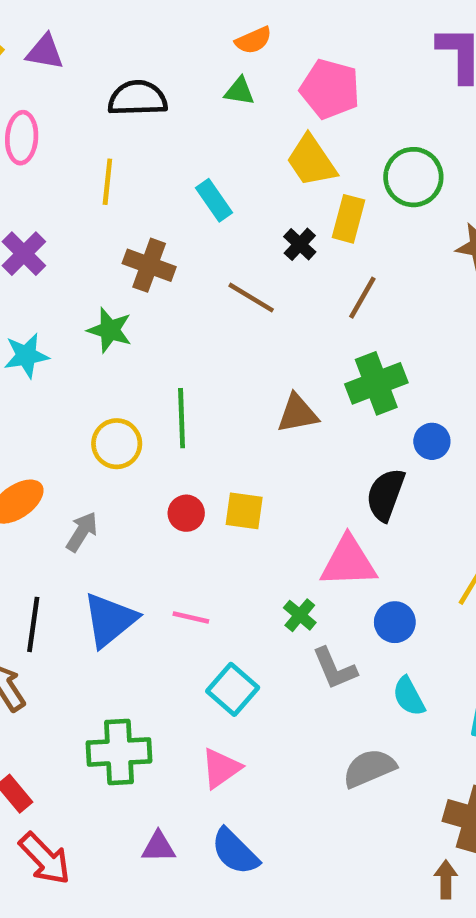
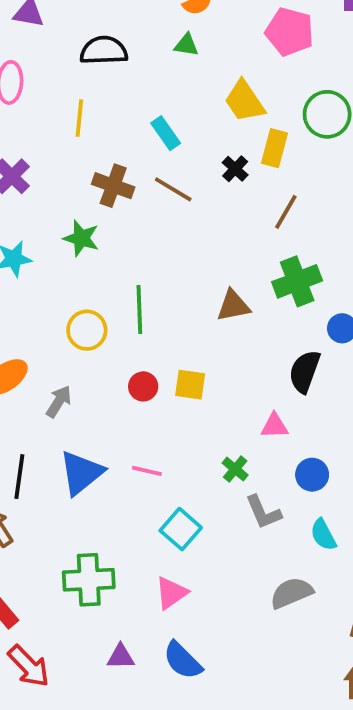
pink pentagon: (330, 89) -> (290, 32), moved
brown line: (251, 298) -> (173, 189), moved
pink triangle: (348, 562) -> (275, 426), size x0.6

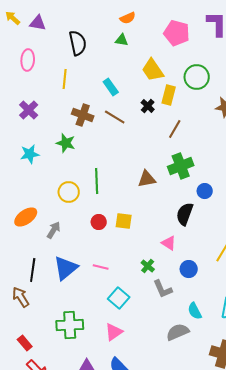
black semicircle: (104, 51) -> (78, 43), turned 80
pink triangle: (275, 426) -> (169, 243), turned 35
cyan semicircle: (323, 535) -> (195, 311), moved

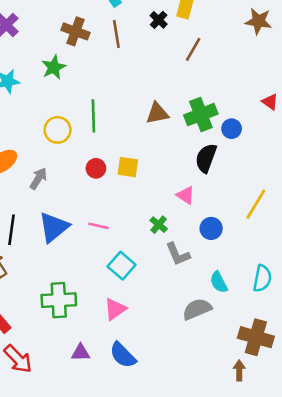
brown line: (115, 117) -> (116, 34), turned 50
green star: (66, 143) -> (54, 67), turned 30
green cross: (181, 166) -> (201, 115), moved

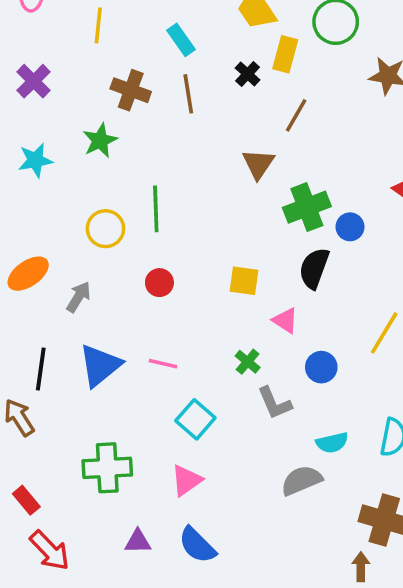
brown triangle: (157, 113) -> (258, 164), moved, turned -45
yellow square: (128, 167) -> (244, 281), moved
cyan semicircle: (219, 282) -> (332, 443), turned -75

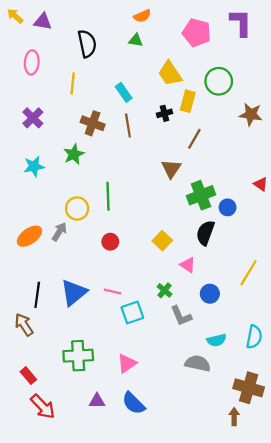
black cross: (248, 74) -> (164, 113), turned 32
yellow square: (244, 281) -> (162, 241), turned 36
gray arrow: (78, 297) -> (59, 232), moved
cyan square: (195, 419) -> (132, 313), moved, turned 30
gray semicircle: (301, 480) -> (198, 363), turned 35

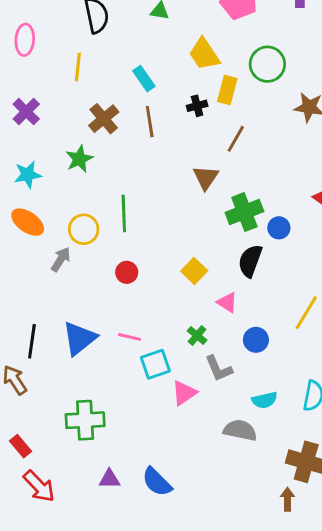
brown cross: (93, 123) -> (104, 119), turned 30
orange ellipse: (29, 236) -> (28, 222), moved, turned 70
pink triangle: (127, 363) -> (184, 393), moved

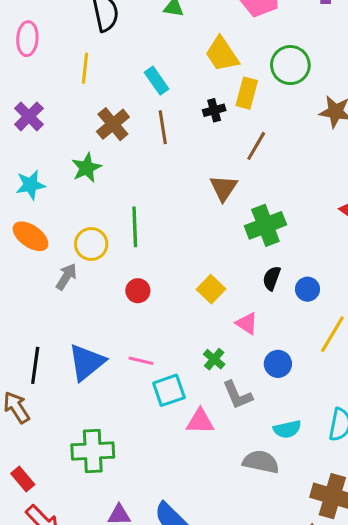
blue circle: (279, 228) -> (307, 289), moved
black semicircle: (250, 261) -> (272, 278), size x0.7
pink triangle: (184, 393) -> (200, 421), turned 36

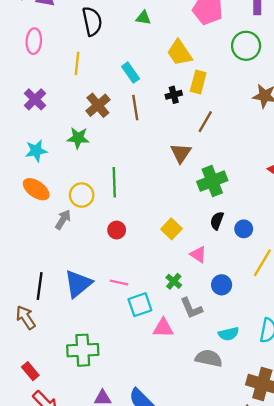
green circle: (290, 65) -> (246, 46), moved
green star: (87, 168) -> (78, 138), turned 30

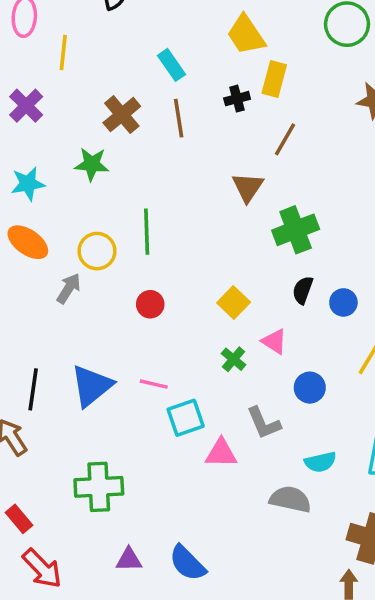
yellow line: (77, 63) -> (63, 52), moved
green cross: (174, 281) -> (234, 359), moved

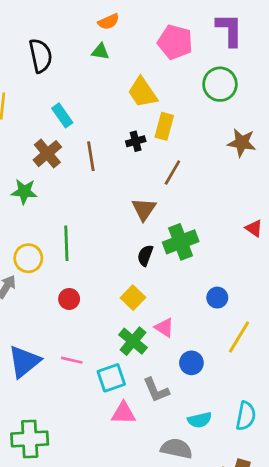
cyan rectangle: (171, 65) -> (62, 115), moved
black semicircle: (303, 290) -> (145, 255), moved
green cross: (234, 359) -> (133, 341), size x1.5
cyan square: (186, 418) -> (111, 378), moved

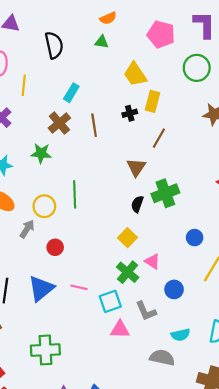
cyan rectangle: (62, 115) -> (71, 93), turned 66
red circle: (69, 299) -> (55, 247), moved

